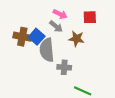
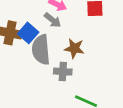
brown star: (76, 39) -> (74, 48), moved

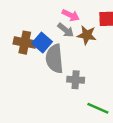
brown star: (74, 48) -> (87, 35), moved

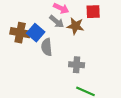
gray semicircle: (55, 59) -> (47, 47), size x0.7
gray cross: (76, 80) -> (77, 65), moved

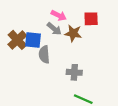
brown cross: (20, 33) -> (17, 40), turned 36
blue square: (36, 33) -> (33, 40), turned -35

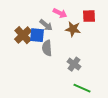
gray arrow: (54, 29) -> (46, 25), moved
gray cross: (74, 72) -> (74, 64), turned 32

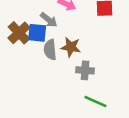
brown star: (73, 29) -> (71, 47), moved
gray cross: (74, 64) -> (85, 70), turned -32

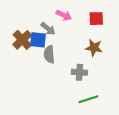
brown star: (71, 47) -> (94, 48), moved
green line: (95, 101) -> (88, 99), turned -42

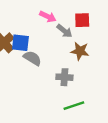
gray arrow: (48, 29) -> (64, 31), moved
gray semicircle: (49, 54) -> (32, 58), turned 126

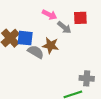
brown star: (80, 51) -> (51, 45), moved
gray cross: (64, 77) -> (87, 78), moved

